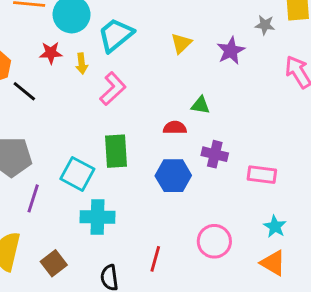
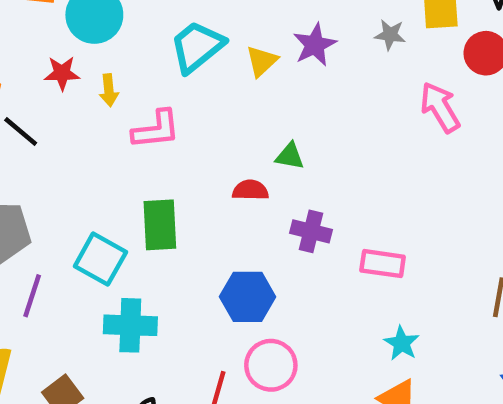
cyan trapezoid: (116, 35) -> (197, 47), moved
purple star: (231, 51) -> (315, 45), moved
pink L-shape: (113, 89) -> (156, 129), turned 36
blue hexagon: (173, 176) -> (248, 297), moved
pink circle: (214, 241) -> (271, 365), moved

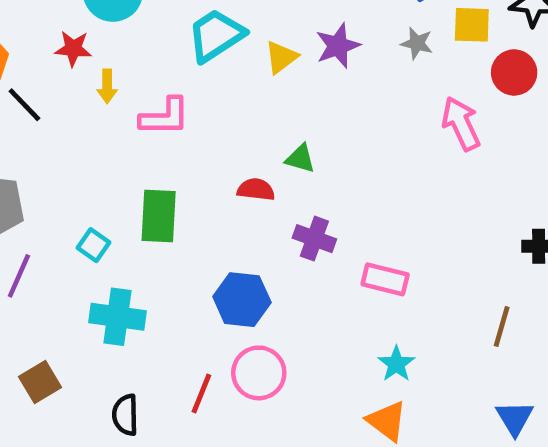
yellow arrow: (109, 90) -> (107, 86), moved
cyan square: (100, 259) -> (94, 245), size x0.6

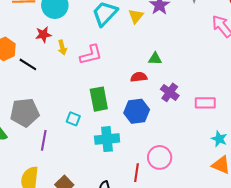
purple cross: (314, 239) -> (170, 92), turned 30
blue hexagon: (242, 300) -> (137, 111), moved
cyan cross: (118, 317) -> (107, 139), moved

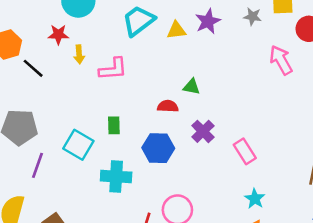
yellow triangle: (136, 16) -> (176, 30), turned 35
green rectangle: (99, 99) -> (114, 125), size x0.6
pink rectangle: (205, 103) -> (245, 151), turned 48
cyan square: (73, 119) -> (78, 145), size x1.6

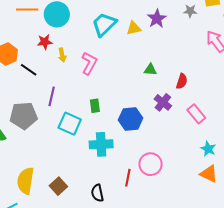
pink L-shape: (113, 69) -> (89, 63), turned -50
red semicircle: (168, 106) -> (182, 81), moved, turned 112
purple line: (38, 165) -> (52, 96), moved

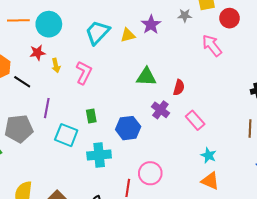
green triangle: (150, 70) -> (146, 77), size x1.5

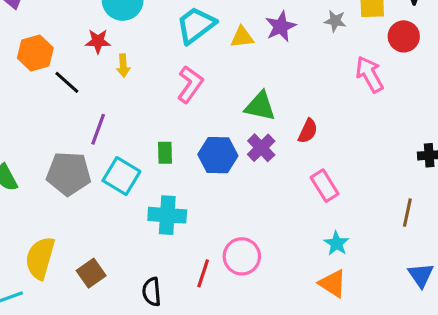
pink L-shape: (84, 73) -> (190, 84), moved
purple cross: (160, 110) -> (261, 148), moved
blue hexagon: (128, 128) -> (218, 155), moved
gray pentagon: (19, 129) -> (69, 174), moved

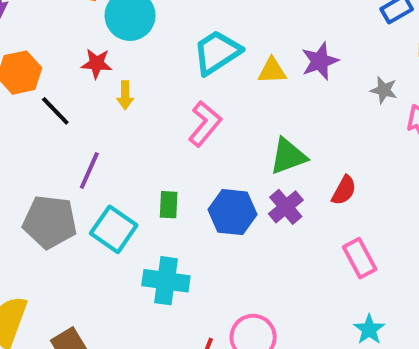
gray star: (335, 21) -> (384, 90), moved
green triangle: (260, 106) -> (288, 156), turned -36

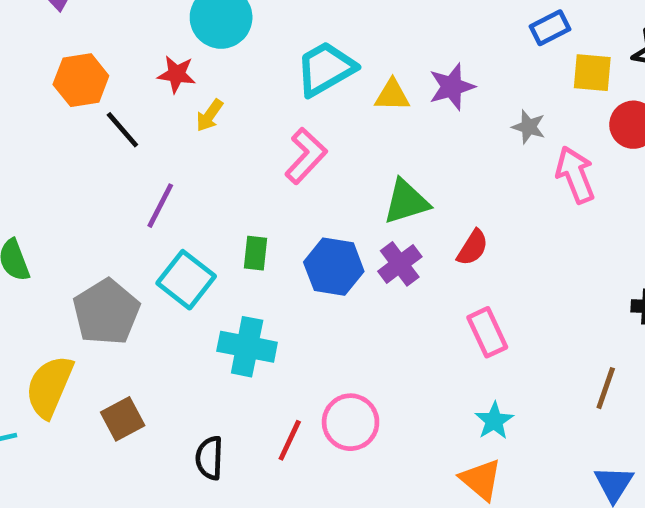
yellow arrow: (125, 95) -> (210, 115), turned 32
gray pentagon: (50, 222) -> (106, 312), moved, turned 30

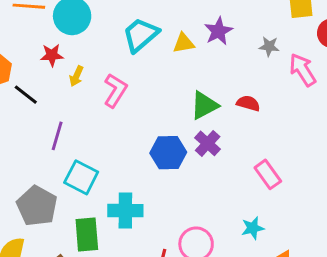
pink L-shape: (306, 156) -> (115, 90), moved
red semicircle: (473, 248) -> (248, 103), moved, turned -95
green rectangle: (256, 253) -> (87, 234), moved, size x1.6
cyan star: (494, 421) -> (253, 228), moved, turned 30

